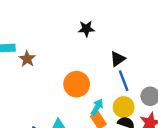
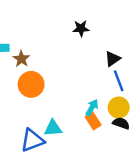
orange circle: (77, 84) -> (31, 84), moved

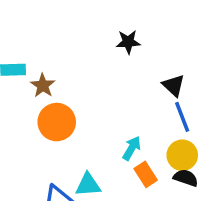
black triangle: (113, 59) -> (174, 85), turned -42
cyan arrow: (92, 107) -> (132, 148), moved

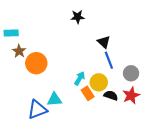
brown star: (43, 85) -> (19, 51), moved
yellow circle: (182, 155) -> (99, 82), moved

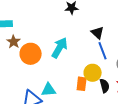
cyan arrow: (80, 78) -> (60, 48), moved, size x1.5
orange rectangle: (88, 93) -> (82, 84), turned 40
black semicircle: (111, 95) -> (105, 86), turned 56

